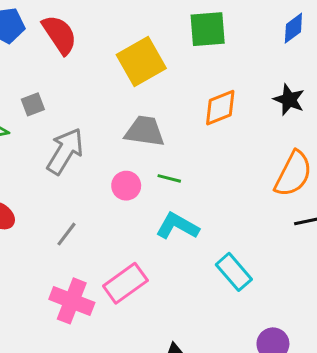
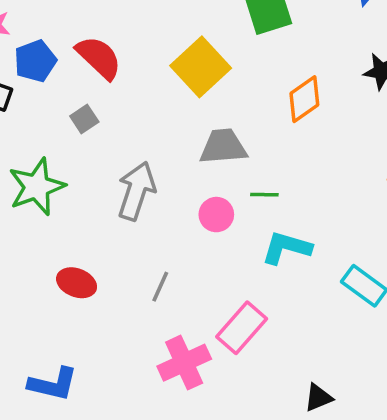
gray square: (33, 104) -> (84, 119), moved
pink cross: (72, 301) -> (184, 363), turned -33

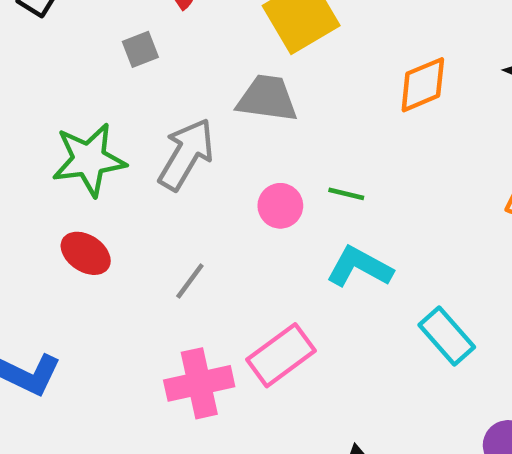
gray trapezoid: (223, 147) -> (267, 98), moved
green star: (37, 187) -> (89, 160), moved

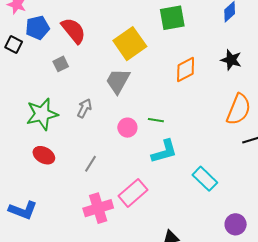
gray trapezoid: (267, 98) -> (118, 81), turned -64
gray arrow: (186, 154) -> (84, 108), size x0.6
cyan L-shape: (359, 267) -> (164, 152), turned 140

